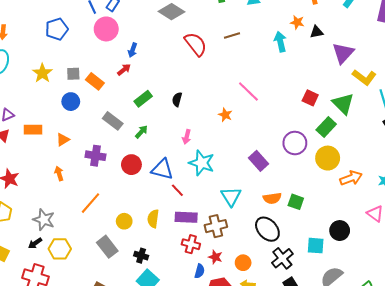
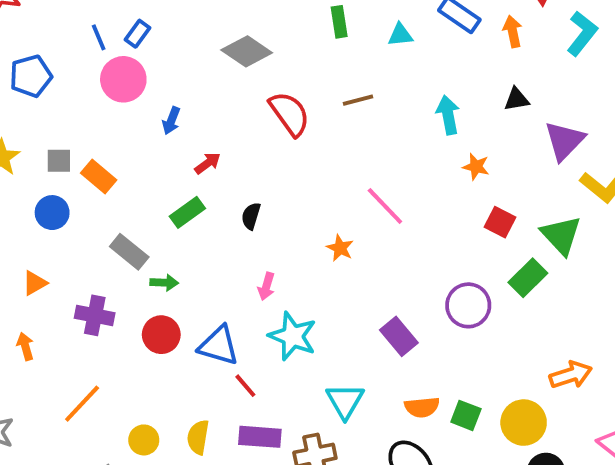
orange star: (297, 22) -> (476, 167), moved
red arrow: (124, 70) -> (208, 163), moved
green arrow: (141, 132) -> (164, 283), moved, turned 48
yellow circle: (328, 158) -> (524, 423), moved

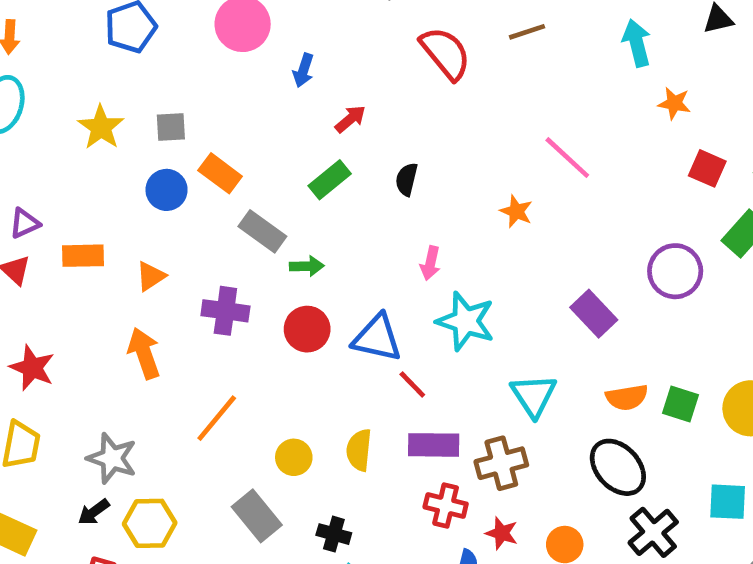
orange rectangle: (99, 177) -> (220, 173), moved
orange arrow: (25, 346) -> (144, 353), size x1.5

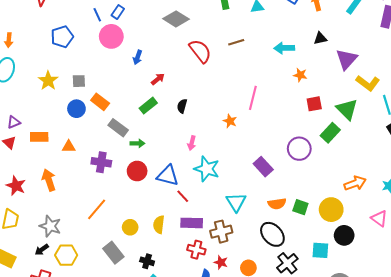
cyan arrow: (637, 43) -> (284, 48), turned -78
pink line: (567, 158) -> (253, 98), turned 60
red square: (707, 168) -> (314, 104), turned -35
orange triangle: (151, 276) -> (69, 146), turned 32
orange arrow: (144, 353) -> (49, 180), moved

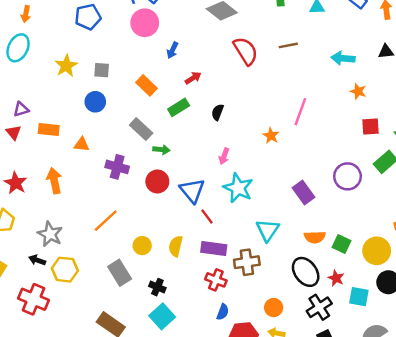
orange rectangle: (100, 102) -> (147, 85), moved
blue triangle: (168, 176) -> (192, 191), turned 30
black arrow: (42, 250) -> (37, 260), turned 48
red star: (221, 262) -> (336, 278), moved

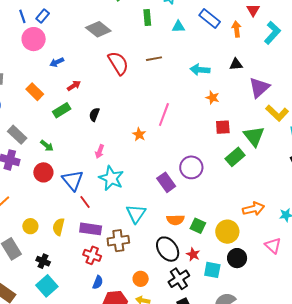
blue arrow: (172, 50) -> (57, 62), turned 40
gray rectangle: (141, 129) -> (17, 135), moved
green arrow: (161, 150) -> (47, 146), turned 32
purple circle: (348, 176) -> (191, 167), moved

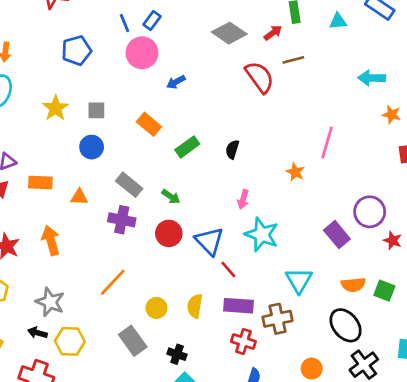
brown line: (154, 59) -> (293, 60), moved
red arrow: (74, 86) -> (273, 33), moved
red star: (193, 254) -> (393, 240), moved

